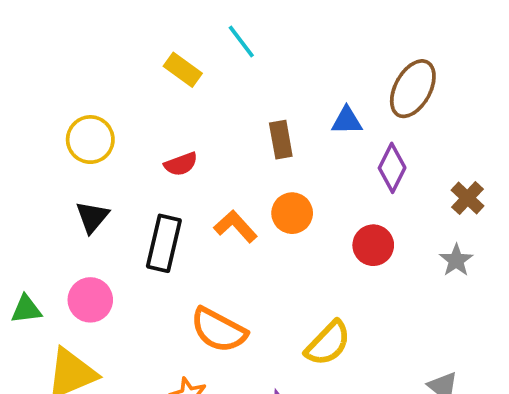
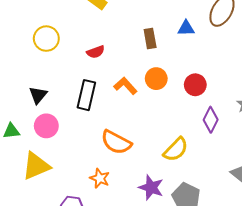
purple diamond: (392, 168) -> (211, 120), moved
black triangle: (92, 217) -> (38, 95), moved
red circle: (373, 245) -> (195, 85), moved

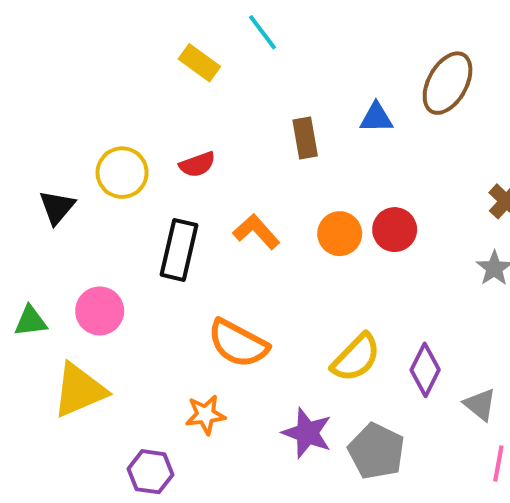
yellow circle: (46, 39) -> (122, 173), moved
orange circle: (156, 79) -> (340, 234), moved
black triangle: (38, 95) -> (57, 207), moved
purple diamond: (211, 120) -> (425, 370), moved
orange star: (100, 178) -> (205, 415), turned -30

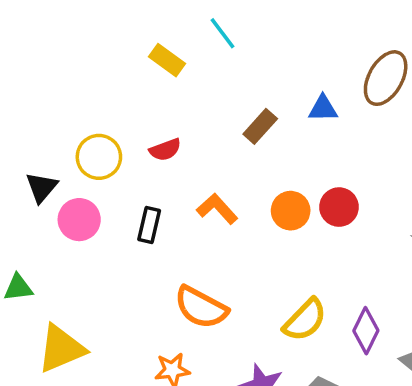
brown rectangle: (305, 138) -> (260, 126), turned 52
black rectangle: (179, 250) -> (149, 225), size x0.7
pink circle: (100, 311) -> (79, 220), moved

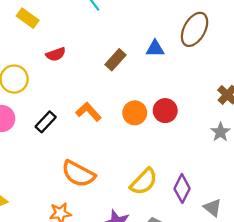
yellow rectangle: (167, 60) -> (28, 18), moved
red semicircle: (165, 150) -> (56, 54), moved
black rectangle: (149, 225) -> (46, 122), turned 30

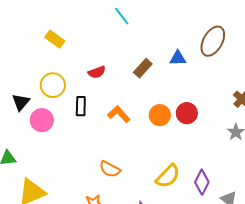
yellow rectangle: (28, 18) -> (55, 39), moved
red semicircle: (56, 54) -> (97, 72), moved
black rectangle: (46, 122) -> (81, 106), moved, turned -42
orange semicircle: (78, 174) -> (110, 169), size x0.7

